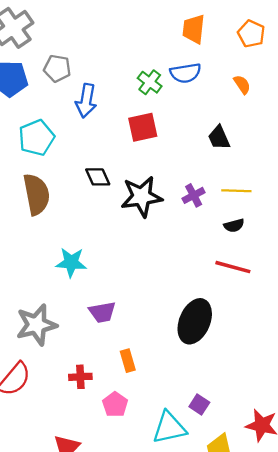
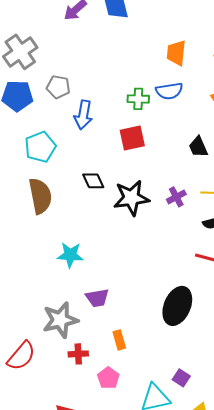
green cross: (150, 82) -> (138, 99), turned -35
gray star: (36, 325) -> (60, 320), moved

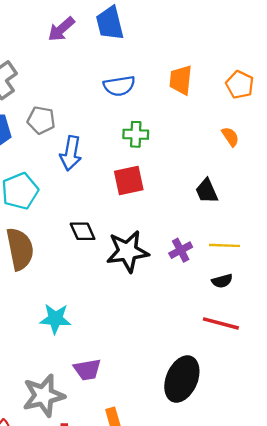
blue semicircle: (169, 91) -> (119, 86), moved

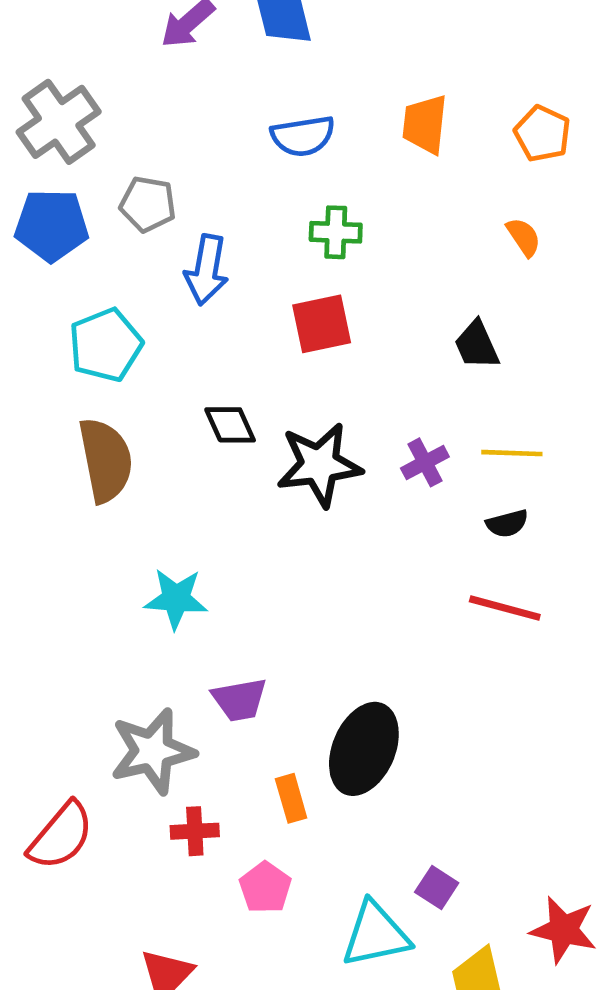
black ellipse: (182, 379) -> (364, 749), moved

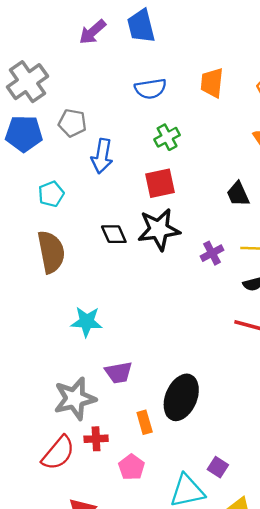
green cross: (336, 232) -> (167, 137), turned -30
cyan pentagon: (106, 345) -> (51, 194), size x0.7
black star: (319, 465) -> (159, 229), moved
red semicircle: (61, 836) -> (58, 453), moved

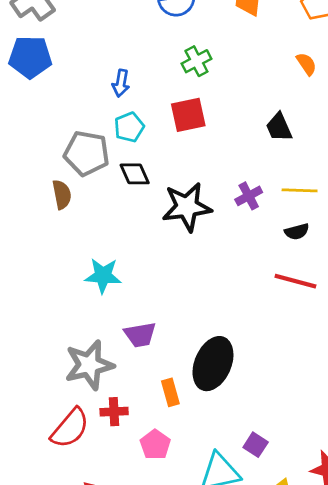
gray pentagon: (72, 123) -> (87, 153), moved, size x1.4
blue arrow: (102, 156) -> (121, 83), size x0.7
cyan pentagon: (51, 194) -> (129, 127), moved
black star: (159, 229) -> (187, 207), moved
brown semicircle: (51, 252) -> (62, 195), size x0.6

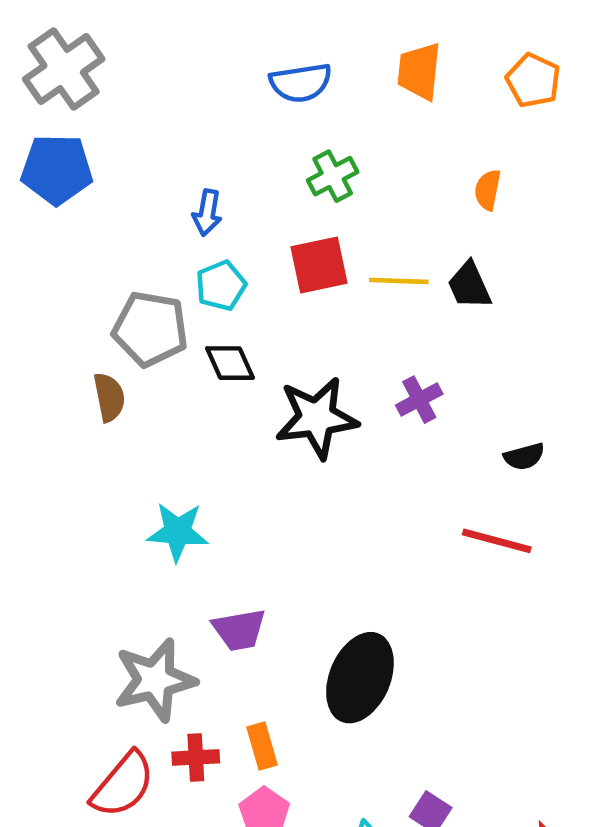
orange semicircle: (306, 64) -> (488, 190), moved, turned -135
yellow line: (300, 190) -> (399, 281), moved
black semicircle: (297, 232) -> (524, 457), moved
orange rectangle: (170, 392) -> (262, 746), moved

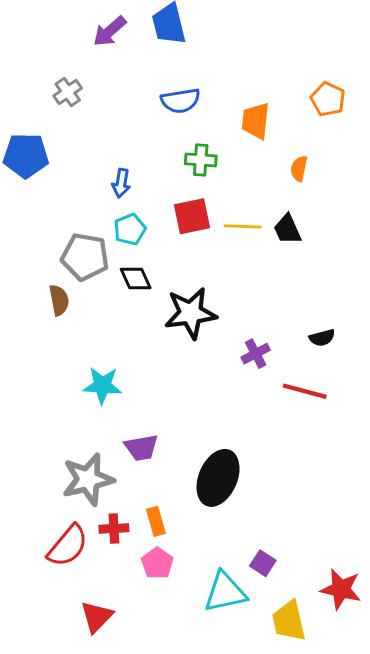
gray cross: (64, 69) -> (68, 92), moved, size x0.6
orange trapezoid: (419, 71) -> (256, 121), moved
green cross: (333, 176) -> (201, 160), turned 32
purple cross: (419, 400) -> (256, 354), moved

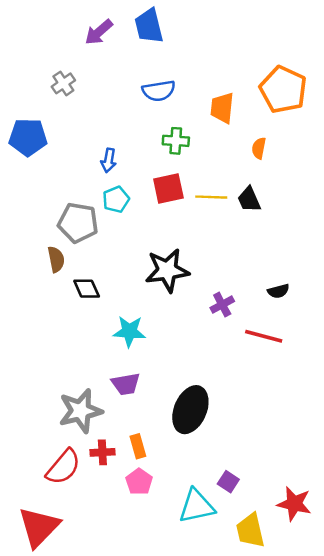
orange pentagon: (328, 99) -> (283, 90), size x1.6
black diamond: (136, 278) -> (87, 289), moved
cyan star: (102, 385) -> (129, 331), moved
red triangle: (97, 617) -> (39, 527), moved, size x1.5

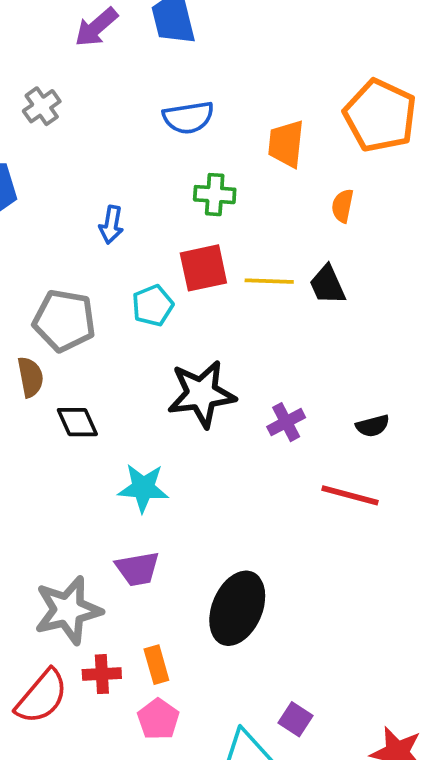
cyan pentagon: (116, 199) -> (153, 306), moved
purple cross: (222, 305) -> (286, 422), moved

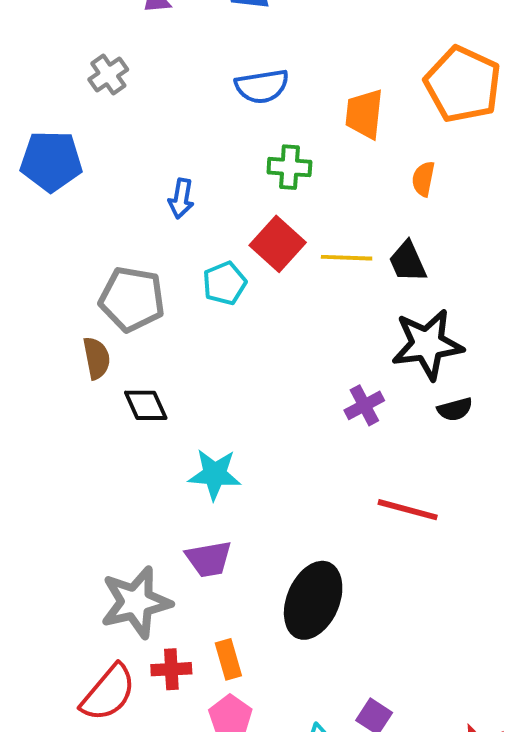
red square: (203, 268) -> (278, 244), turned -36
black star: (202, 394) -> (427, 344), moved
red line: (350, 495) -> (408, 510), moved

